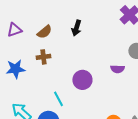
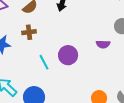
cyan line: (58, 99) -> (44, 62), moved

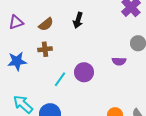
cyan line: (44, 62) -> (60, 79), turned 63

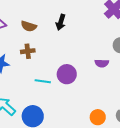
brown semicircle: (46, 24) -> (29, 26), turned 56
cyan line: (60, 79) -> (43, 81), turned 63

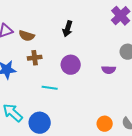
brown semicircle: (29, 26) -> (27, 36), moved
purple circle: (67, 74) -> (71, 65), moved

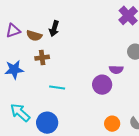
black arrow: (68, 29) -> (54, 29), moved
purple circle: (71, 65) -> (102, 85), moved

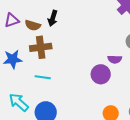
brown cross: (42, 58) -> (41, 47), size x1.5
cyan line: (57, 88) -> (43, 77), moved

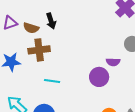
black arrow: (53, 18) -> (51, 21), turned -35
cyan line: (43, 77) -> (52, 81), moved

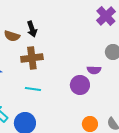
brown cross: (39, 50) -> (32, 58), moved

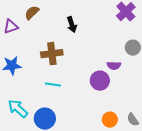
black arrow: (32, 29) -> (72, 25), moved
brown semicircle: (12, 36) -> (32, 13), moved, turned 119

